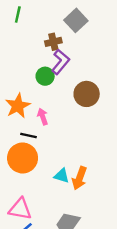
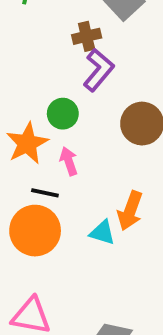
green circle: (45, 76) -> (63, 114), moved
cyan triangle: (62, 176) -> (102, 233), moved
orange arrow: (79, 178) -> (130, 211), moved

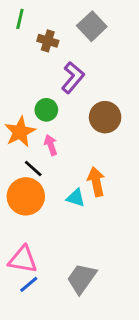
brown cross: (87, 36) -> (48, 41), moved, turned 30
black line: (45, 193) -> (33, 169), turned 30
orange arrow: (130, 211) -> (96, 182), turned 148

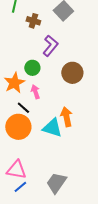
cyan triangle: (76, 198) -> (52, 128), size x1.5

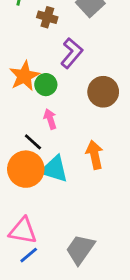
orange star: (14, 83) -> (24, 76), moved
cyan triangle: (52, 128) -> (54, 169), moved

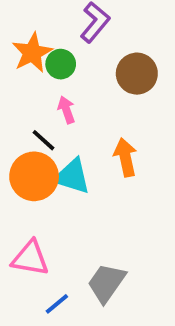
blue line: (29, 255) -> (57, 304), moved

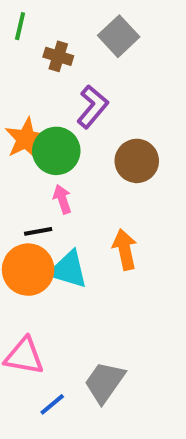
green circle: (61, 64) -> (56, 151), size x1.5
black line: (44, 140) -> (38, 231), turned -52

